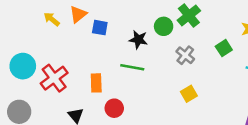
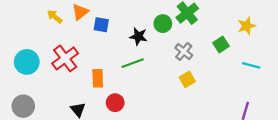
green line: (132, 67) -> (133, 63), turned -30
red cross: (54, 78) -> (65, 58), moved
yellow square: (189, 94) -> (187, 79), moved

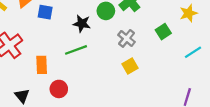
cyan line: (251, 65) -> (193, 52), turned -48

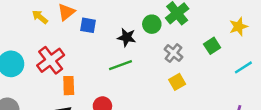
orange rectangle: (42, 65) -> (69, 86), moved

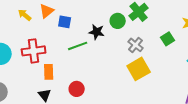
red cross: (51, 60) -> (34, 51), turned 30
green line: (121, 65) -> (78, 46), moved
yellow square: (177, 82) -> (139, 69), size x1.6

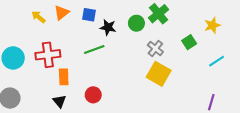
blue square: (65, 22) -> (89, 15), moved
black star: (97, 32) -> (108, 27), moved
yellow square: (139, 69) -> (159, 74), turned -30

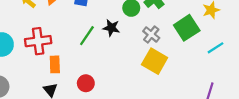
black star: (108, 27) -> (111, 28), moved
green square: (189, 42) -> (187, 28), size x1.6
green line: (94, 50) -> (87, 36), turned -36

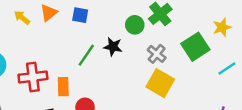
red cross: (38, 41) -> (33, 77), moved
orange rectangle: (55, 64) -> (63, 87), moved

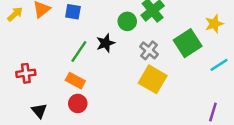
yellow arrow: (22, 18) -> (15, 14), turned 98
black star: (113, 47) -> (106, 43), turned -30
red cross: (33, 77) -> (26, 73), size x0.7
orange rectangle: (63, 87) -> (75, 81), moved, turned -60

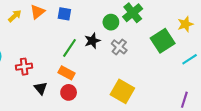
gray cross: (149, 50) -> (119, 47), moved
yellow square: (153, 79) -> (122, 91), moved
black triangle: (39, 111) -> (41, 88), moved

